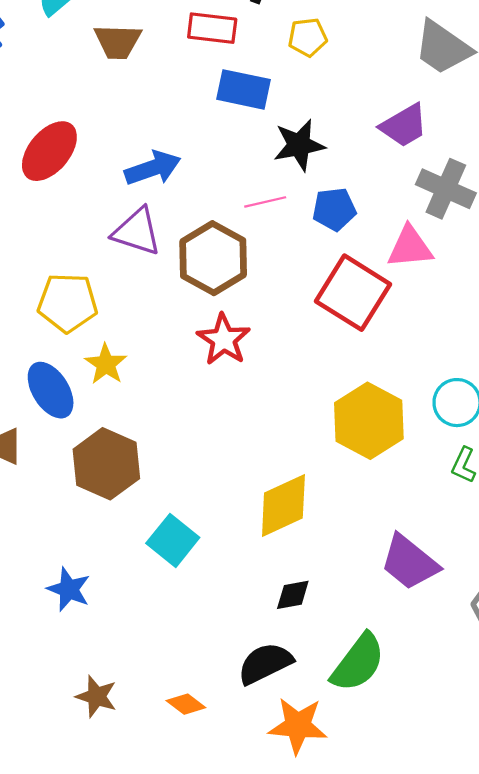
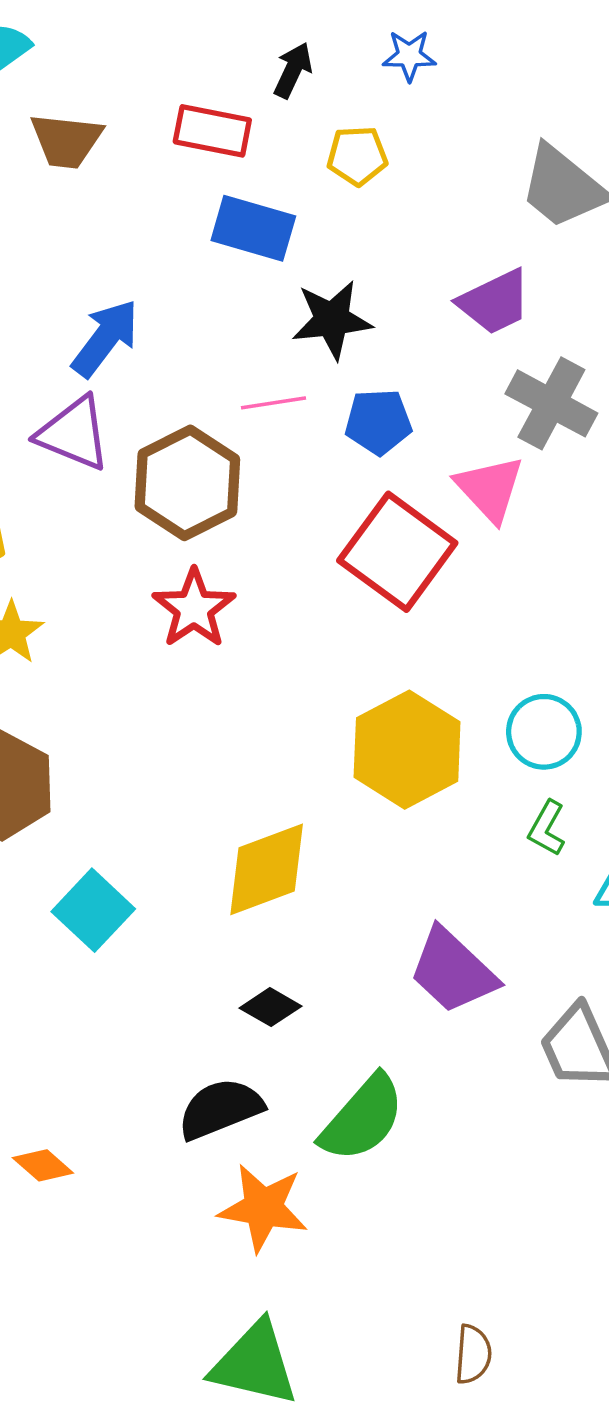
blue arrow: (153, 168) -> (105, 338), turned -38
pink triangle: (410, 247) -> (490, 489), turned 48
black diamond: (293, 595) -> (271, 1007), turned 36
orange diamond: (186, 704) -> (43, 1165), moved

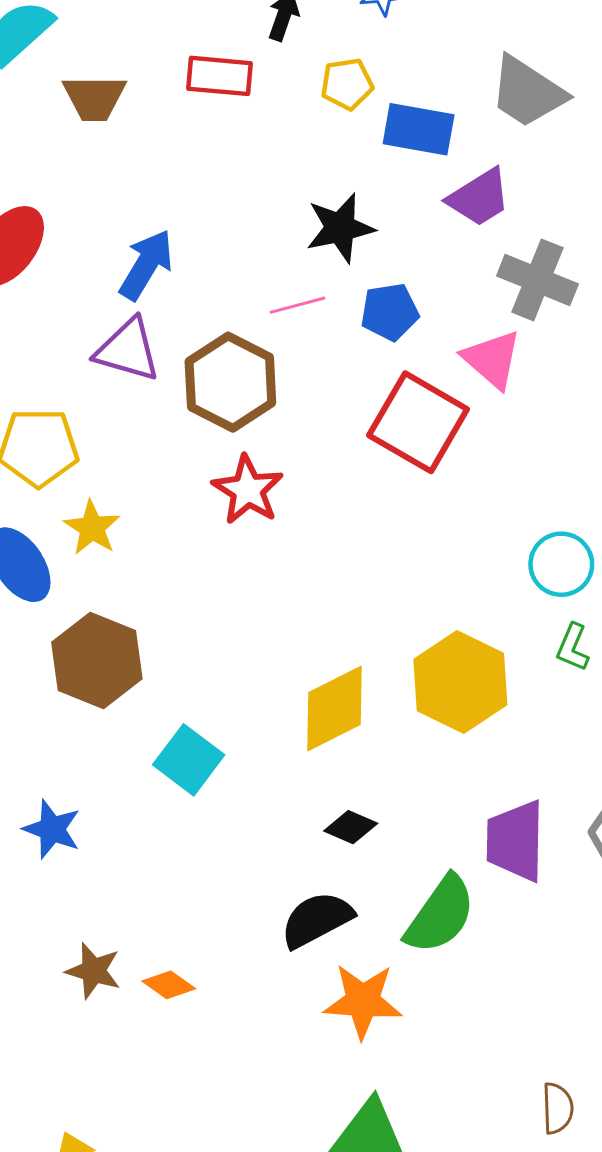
blue rectangle: (253, 228) -> (419, 129), moved
yellow hexagon: (407, 750) -> (460, 682), moved
purple trapezoid: (453, 971) -> (515, 841), moved, turned 54

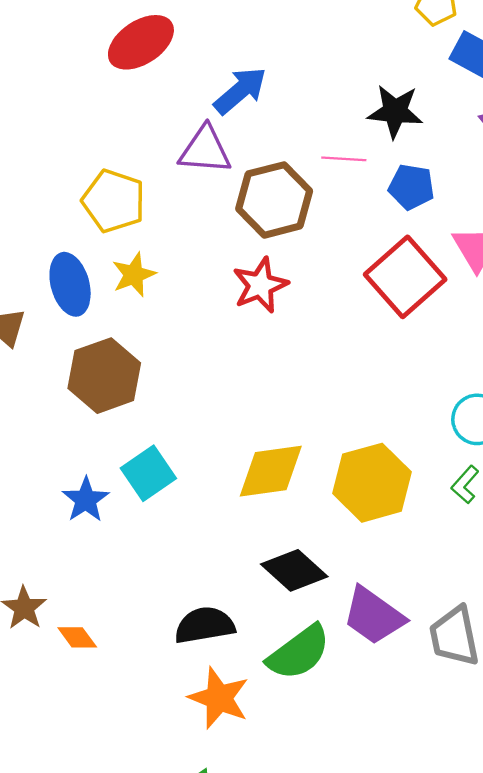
purple triangle: (128, 350) -> (205, 150), turned -30
black diamond: (351, 827) -> (294, 570), moved, size x1.6
blue star: (52, 829) -> (86, 500), moved
purple trapezoid: (515, 841) -> (374, 616), turned -74

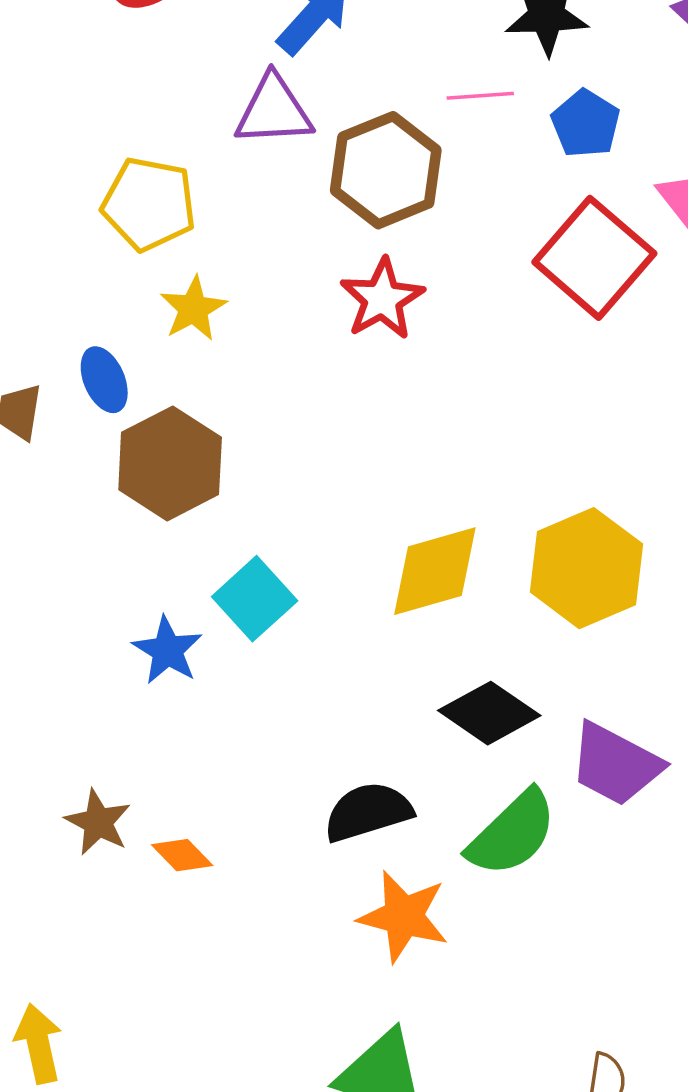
blue pentagon: (411, 187) -> (586, 124), turned 30
blue ellipse: (70, 284) -> (104, 380), moved, size x0.7

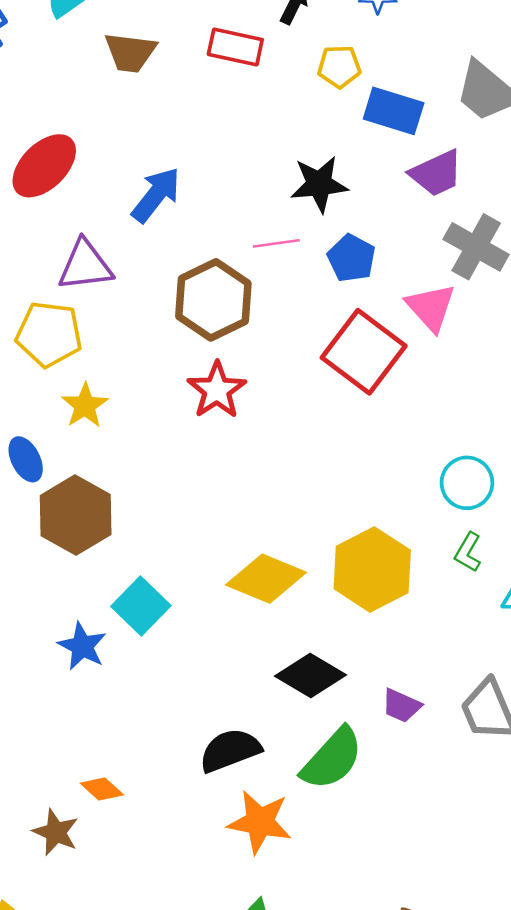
purple triangle: (274, 110) -> (85, 265), moved
yellow diamond: (435, 571) -> (266, 579), turned 42
purple trapezoid: (615, 764) -> (401, 706), size x0.6
brown star: (98, 822) -> (56, 832), moved

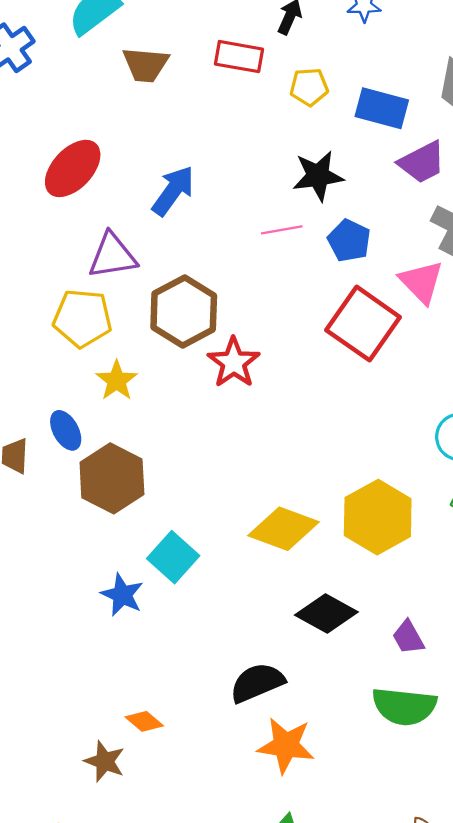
yellow pentagon: (339, 67) -> (309, 87), moved
brown hexagon: (213, 300) -> (184, 312), moved
purple trapezoid: (401, 706) -> (408, 637), turned 39
green semicircle: (332, 759) -> (404, 706), moved, turned 56

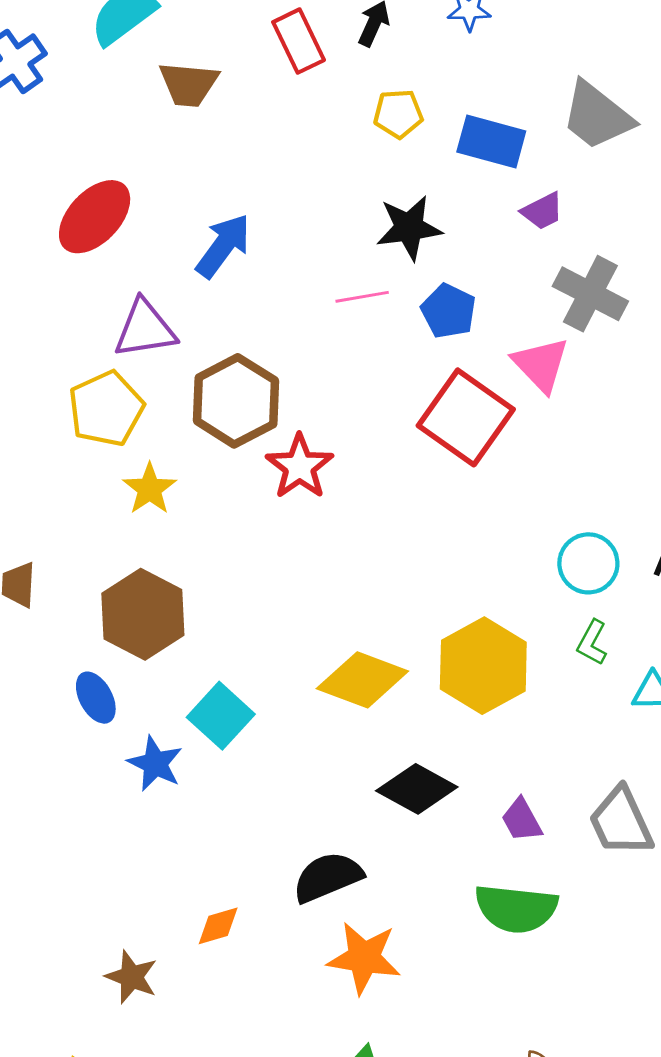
red rectangle: (239, 57) -> (299, 41), moved, turned 54
purple trapezoid: (422, 162) -> (542, 211), size x0.7
yellow pentagon: (82, 318) -> (106, 409), turned -30
blue ellipse: (66, 430) -> (96, 698), moved
orange diamond: (144, 721) -> (218, 926), moved, turned -57

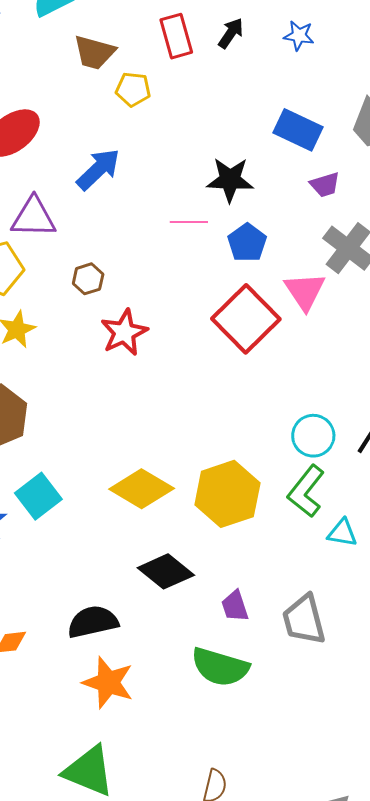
yellow pentagon: (398, 114) -> (133, 89), moved
brown hexagon: (236, 401) -> (88, 279), size x0.5
green L-shape: (592, 643) -> (306, 491), size x1.6

